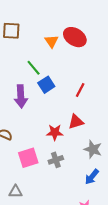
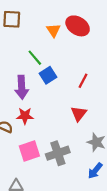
red triangle: (76, 122) -> (79, 114), turned -35
red star: (55, 132) -> (25, 116), moved
gray cross: (56, 160) -> (58, 153), size x1.5

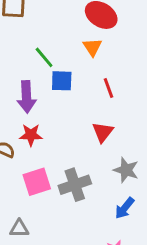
orange triangle: (53, 30) -> (92, 47), moved
blue square: (48, 75) -> (62, 81), turned 35
red line: (83, 81) -> (108, 88), turned -48

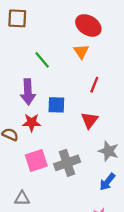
blue square: (62, 81) -> (56, 105), moved
red line: (108, 88) -> (94, 85), turned 42

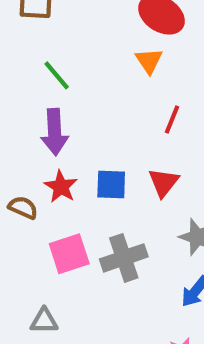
green line: (42, 60) -> (57, 75), moved
blue square: (56, 105) -> (111, 185), moved
red star: (32, 123) -> (61, 187), turned 30

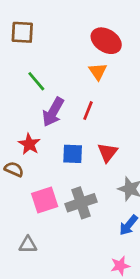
red line: (172, 119) -> (88, 111), moved
purple arrow: (55, 132) -> (53, 112), moved, turned 32
red star: (61, 187) -> (29, 144), moved

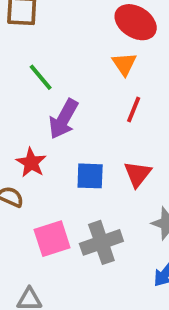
red line: (88, 111) -> (134, 110), moved

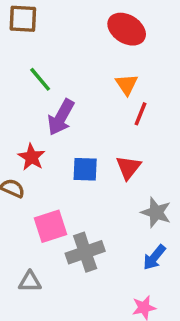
orange triangle: (124, 64) -> (127, 84), moved
red line: (134, 110) -> (140, 114), moved
gray cross: (101, 242) -> (85, 252), moved

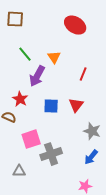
orange triangle: (127, 84) -> (54, 57), moved

